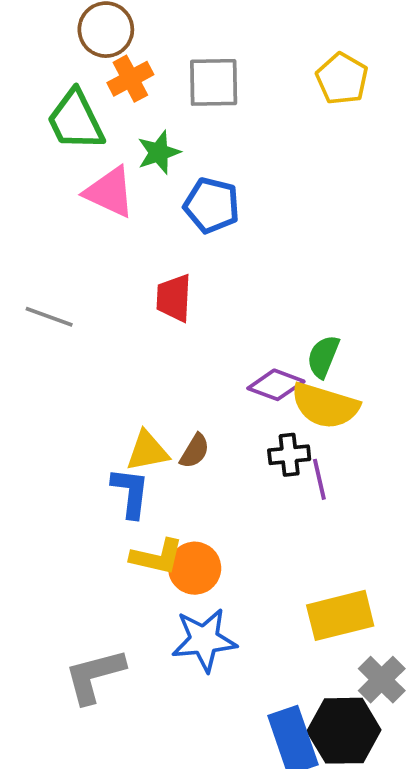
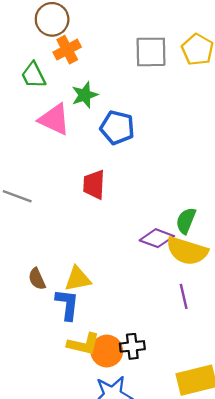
gray square: (214, 82) -> (151, 52), moved
green trapezoid: (76, 120) -> (33, 75), size x0.7
brown semicircle: (195, 451) -> (37, 279), moved, turned 125
black cross: (289, 455) -> (132, 346), moved

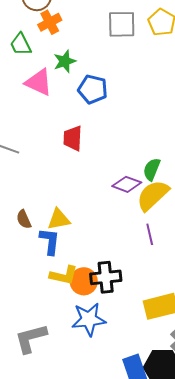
yellow semicircle: (187, 251) -> (153, 195), turned 120
black cross: (132, 346) -> (106, 277), size x1.4

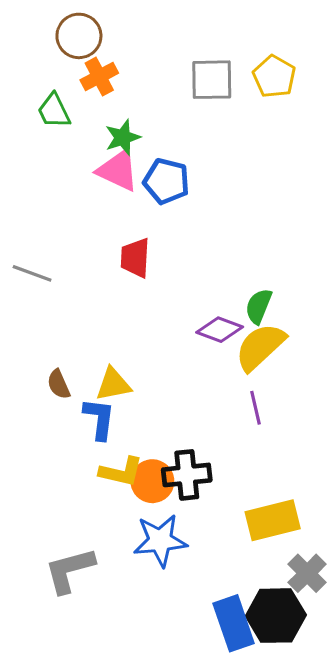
pink triangle: (39, 82) -> (118, 170), moved

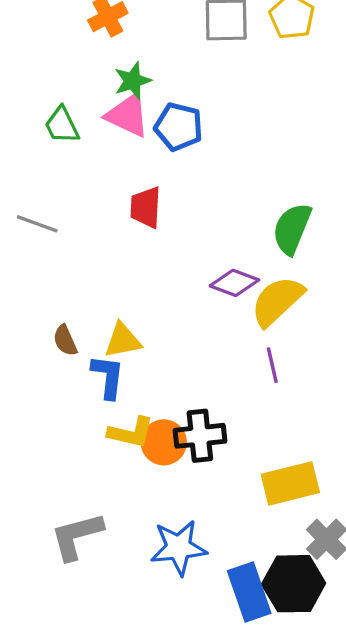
green trapezoid: (54, 111) -> (62, 125), moved
green semicircle: (259, 306) -> (292, 229), moved, size x1.4
blue star: (160, 541) -> (179, 548), moved

